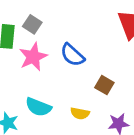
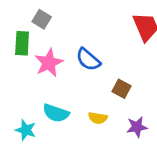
gray square: (32, 24) -> (42, 19), moved

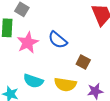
yellow semicircle: (98, 118) -> (65, 84), size x1.5

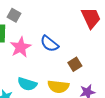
brown square: (83, 62) -> (75, 64), turned 32

